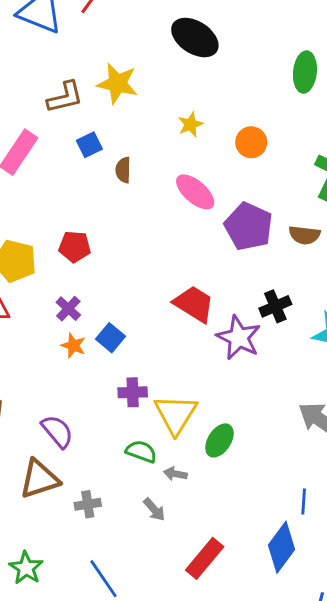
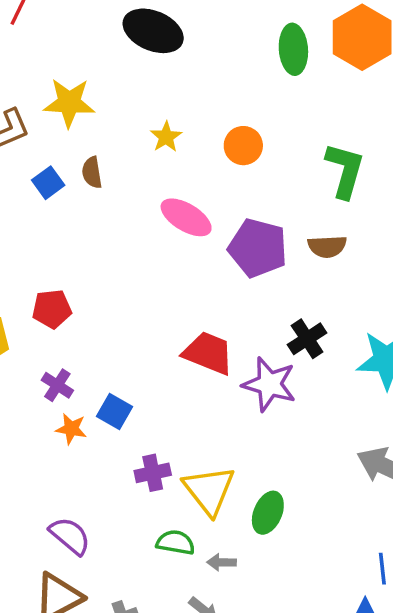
brown semicircle: (123, 170) -> (92, 172), moved

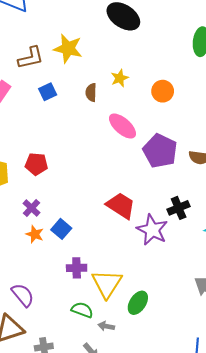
brown semicircle: (92, 172) -> (91, 92), moved

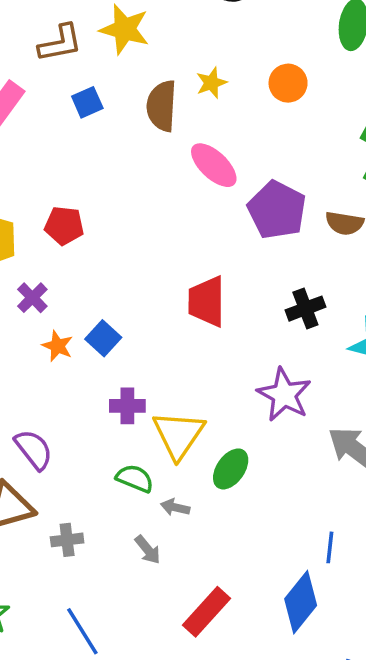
orange circle: (163, 91) -> (288, 83), moved
brown semicircle: (91, 92) -> (162, 106), size x1.6
red trapezoid: (121, 206) -> (207, 301), turned -124
purple cross: (31, 208) -> (32, 298), moved
purple star: (152, 230) -> (284, 395), moved

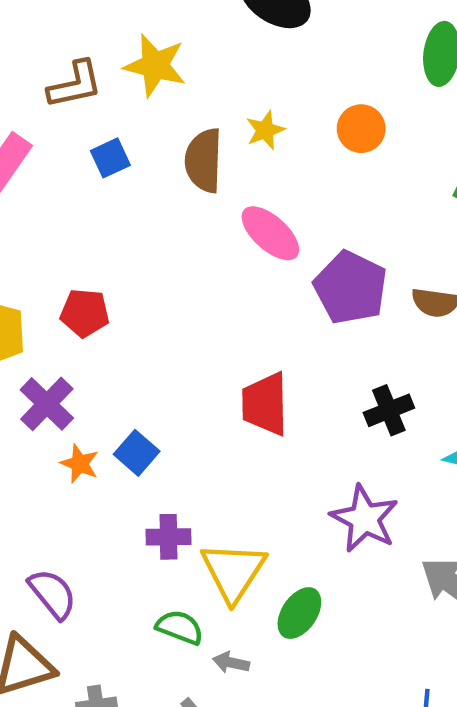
purple cross: (32, 298) -> (47, 404), size x1.4

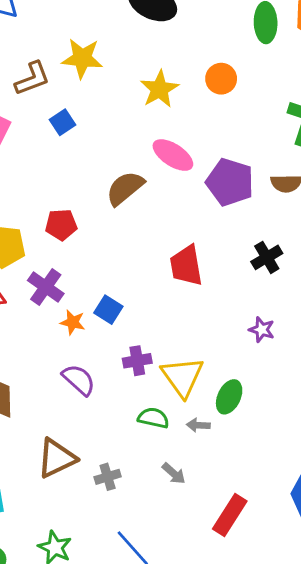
yellow star: (265, 130) -> (159, 89), size x1.5
brown semicircle: (204, 160) -> (125, 188), moved, turned 57
purple star: (364, 519) -> (262, 330), size x0.6
purple semicircle: (52, 594) -> (79, 380), moved
gray arrow: (231, 663) -> (198, 425), moved

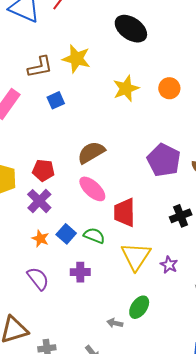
pink ellipse: (173, 155) -> (92, 189), moved
purple cross: (46, 287) -> (39, 201), moved
yellow triangle: (182, 377) -> (136, 256), moved
green semicircle: (153, 418) -> (94, 236), moved

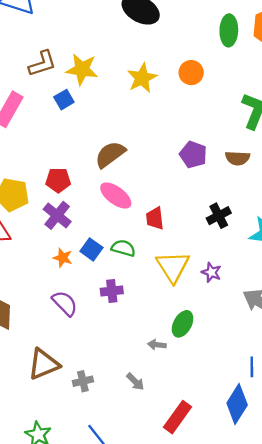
yellow star: (76, 59) -> (82, 69), moved
purple pentagon: (164, 160) -> (193, 155), size x0.7
red trapezoid: (125, 212) -> (155, 218), size x0.7

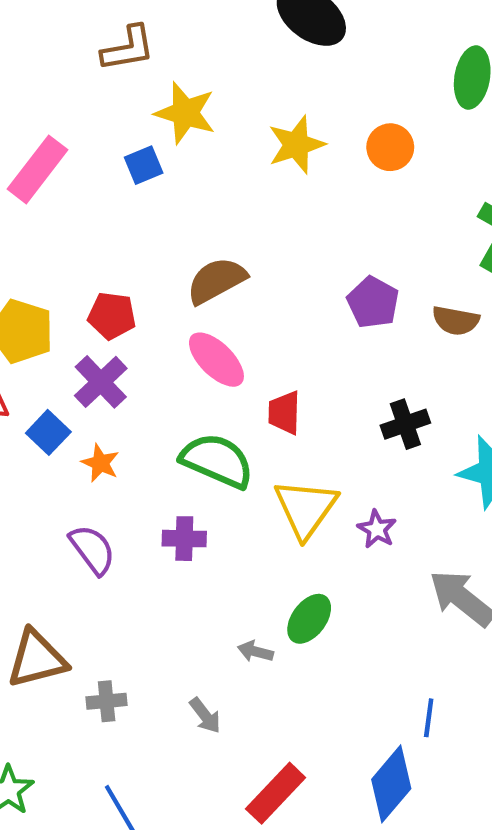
brown L-shape: (42, 64) -> (128, 48), moved
green semicircle: (123, 248) -> (217, 461), size x1.6
blue square: (91, 249) -> (48, 432), moved

